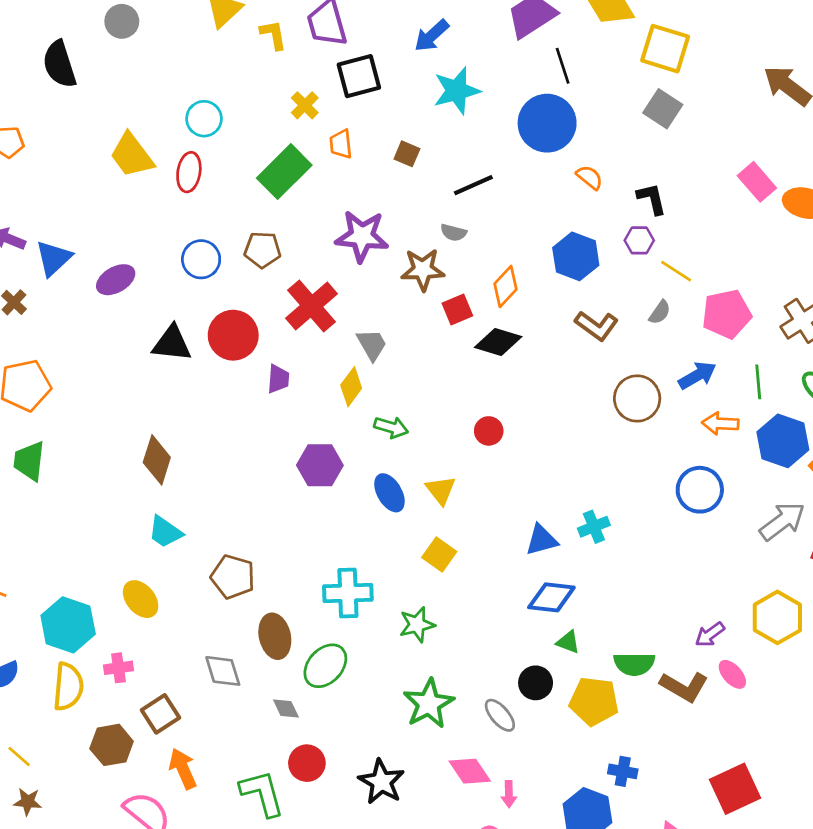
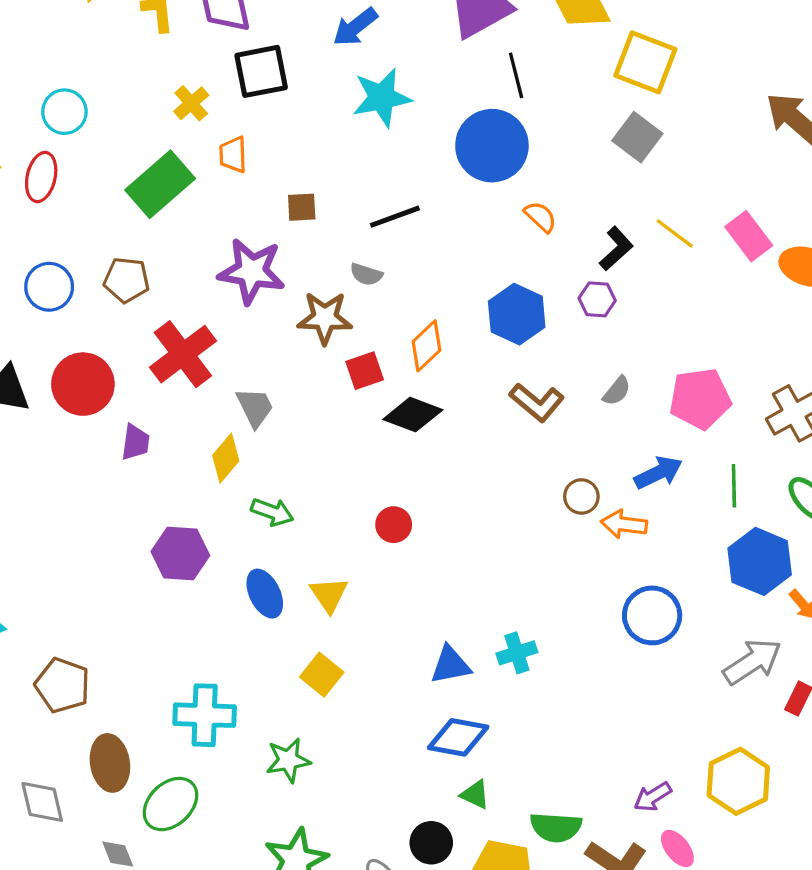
brown square: (407, 154) -> (302, 207), moved, turned -30
black L-shape: (652, 199) -> (616, 249), turned 57
yellow line: (676, 271) -> (675, 233), moved
brown circle: (637, 398) -> (581, 496), size x0.6
orange arrow: (720, 423) -> (624, 524), moved

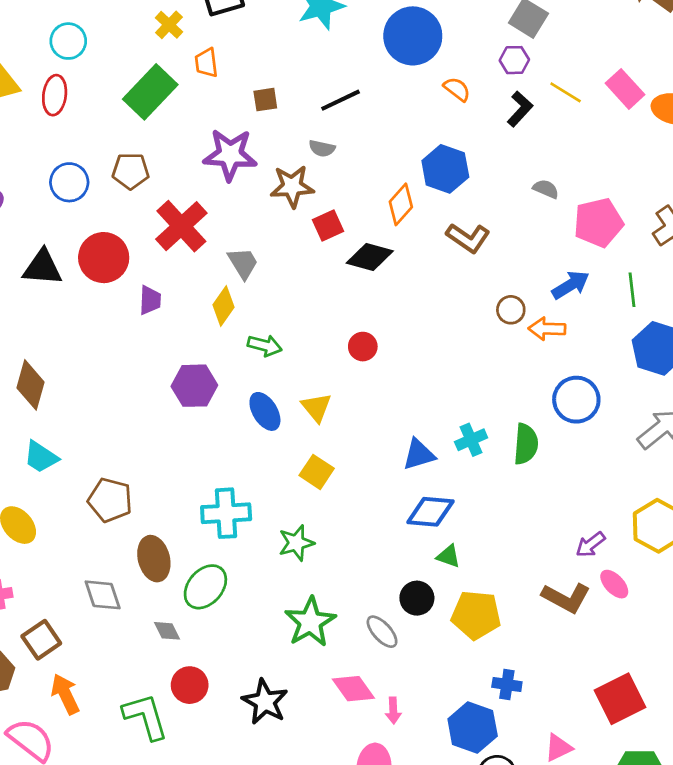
purple hexagon: (597, 299) -> (514, 60), moved
orange diamond: (427, 346) -> (401, 204), moved
gray semicircle: (617, 391) -> (546, 189), moved, turned -100
green semicircle: (556, 827) -> (526, 444), moved, turned -84

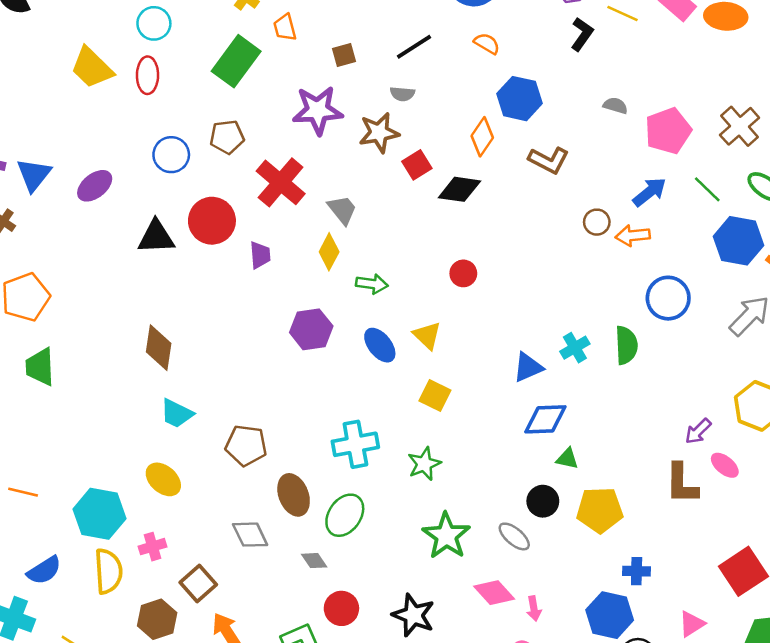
orange semicircle: (457, 89) -> (487, 43), moved
green line: (632, 290) -> (707, 189), turned -32
brown L-shape: (566, 598) -> (682, 484), turned 69

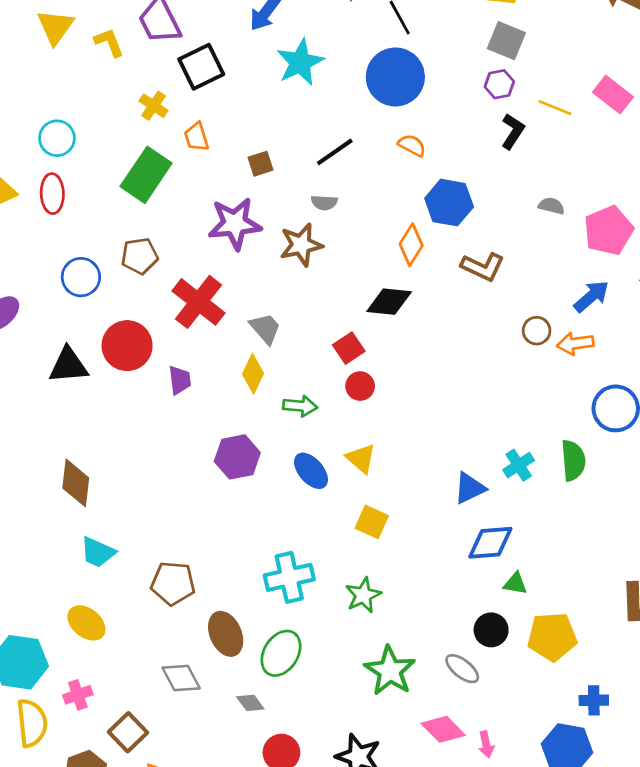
red square: (417, 165) -> (349, 348), moved
red circle: (463, 273) -> (360, 386), moved

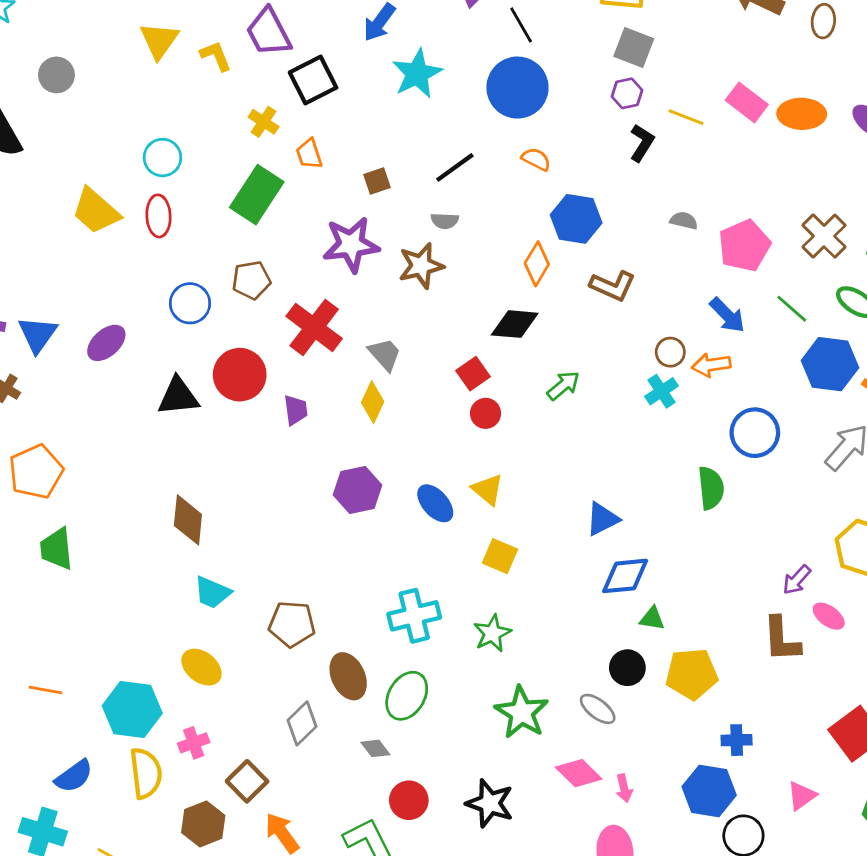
blue arrow: (591, 296) -> (727, 315), turned 87
green arrow: (300, 406) -> (563, 386), moved, turned -44
cyan cross: (519, 465) -> (662, 391), moved
gray diamond: (181, 678) -> (302, 723), turned 75

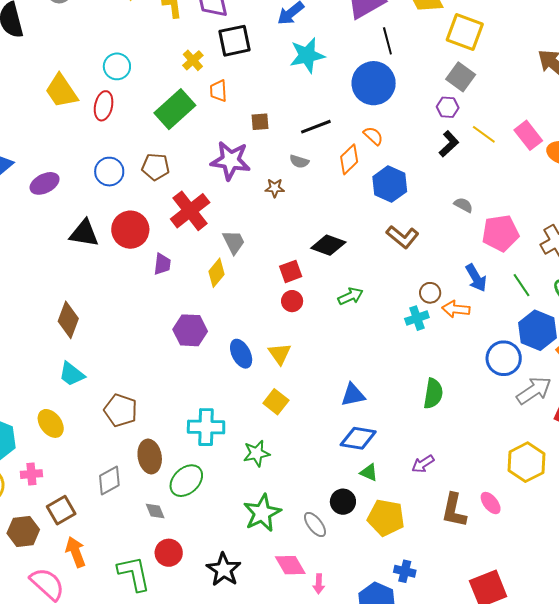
orange diamond: (537, 264) -> (349, 159), moved
brown star: (421, 266) -> (275, 188), size x0.6
blue circle: (755, 433) -> (504, 358), moved
purple arrow: (797, 580) -> (423, 464), moved

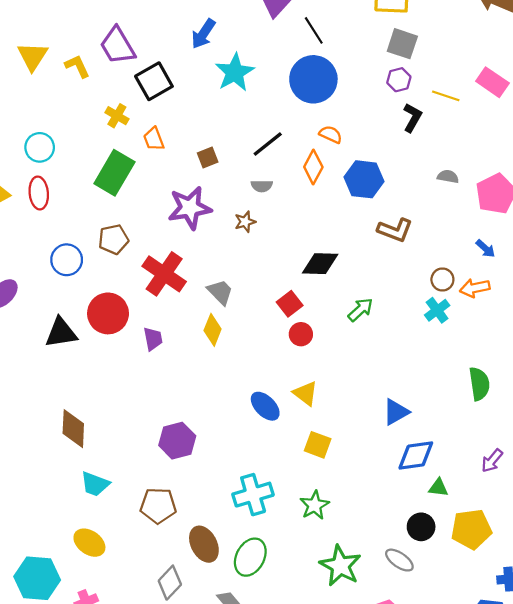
blue arrow: (476, 278) -> (485, 249), size x0.7
purple hexagon: (190, 330) -> (177, 441), moved

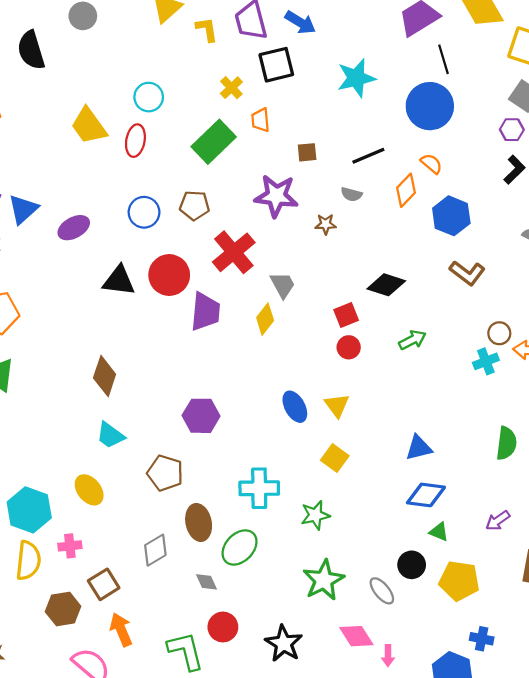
blue arrow: (203, 34) -> (300, 22), moved, turned -108
purple trapezoid: (153, 339) -> (205, 312), size x1.6

